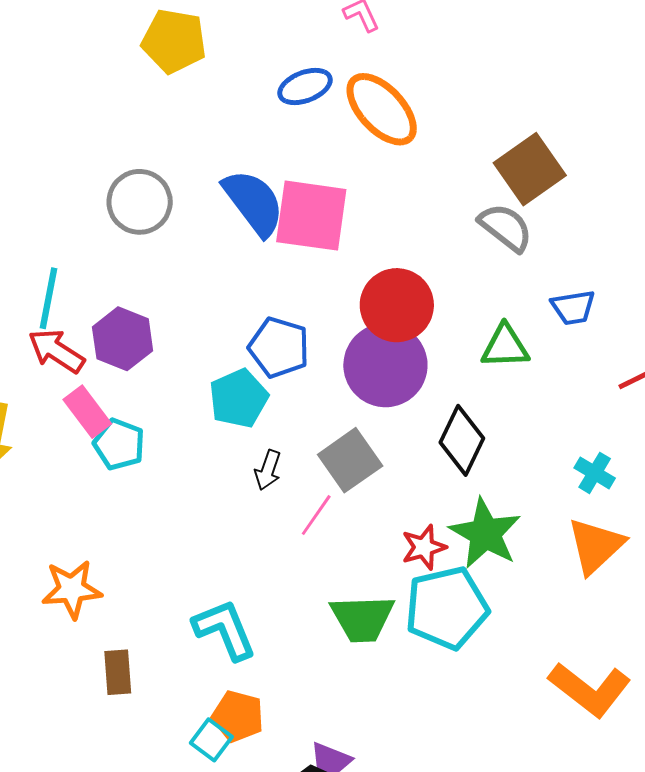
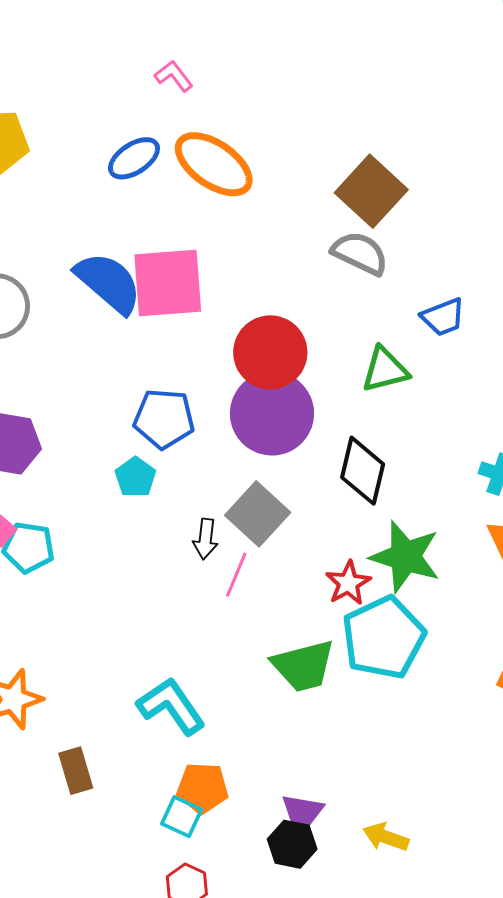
cyan pentagon: (239, 398) -> (135, 477), size x0.7
black arrow: (268, 470) -> (205, 539), moved

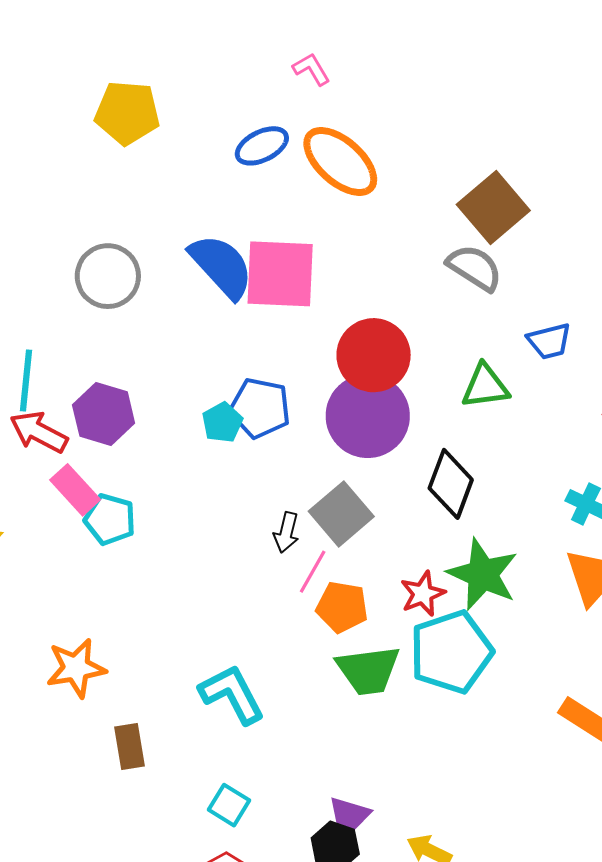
cyan pentagon: (135, 477) -> (222, 422), moved
orange pentagon: (203, 788) -> (342, 607), moved

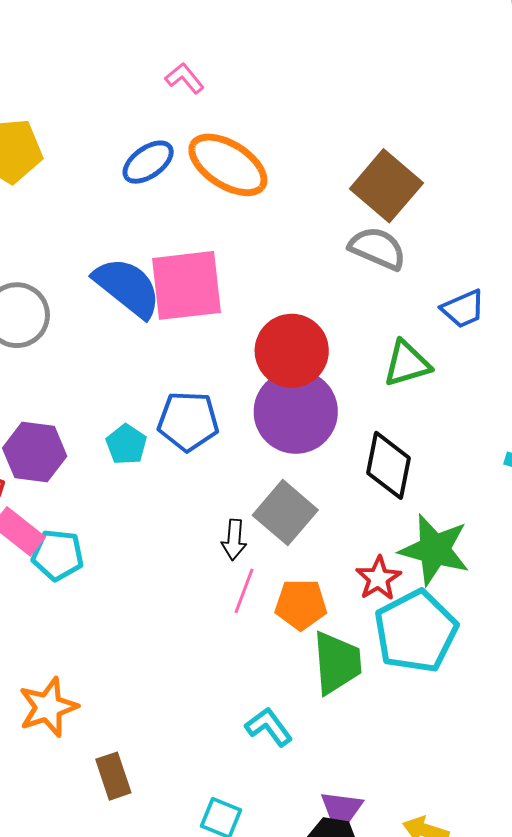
cyan pentagon: (222, 422) -> (126, 444), moved
pink line: (313, 572) -> (244, 591), moved
green trapezoid: (368, 670) -> (337, 663), turned -78
cyan L-shape: (232, 694) -> (269, 727), moved, size x0.7

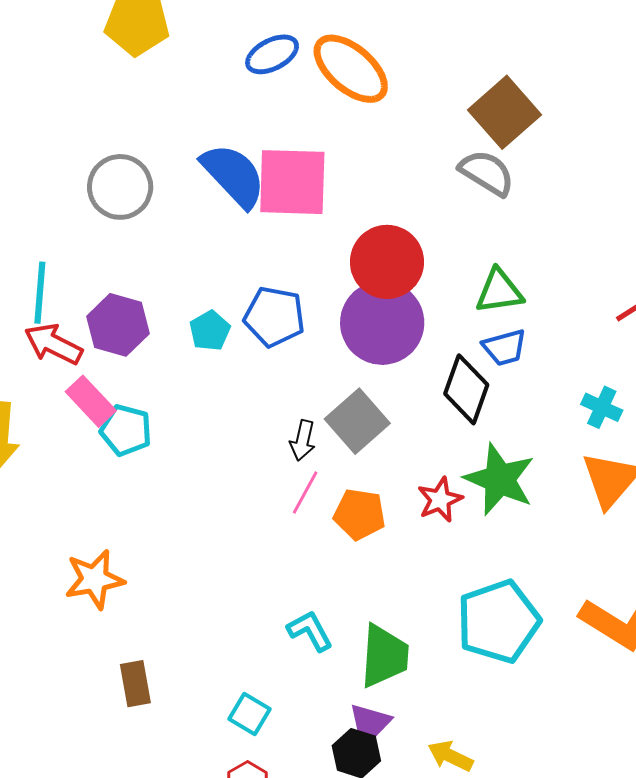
blue trapezoid: (463, 309) -> (505, 347), moved
cyan pentagon: (416, 631) -> (498, 621), moved
green trapezoid: (337, 663) -> (384, 656), moved
brown rectangle: (113, 776) -> (135, 684), moved

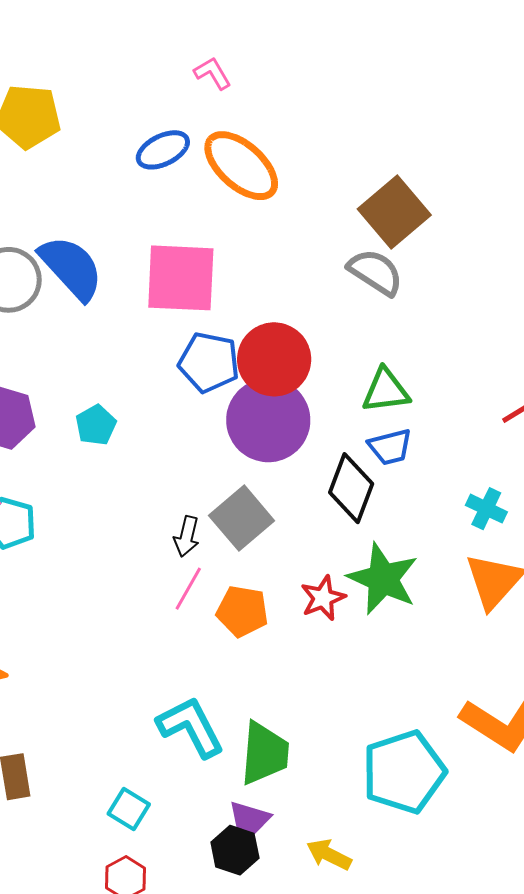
blue semicircle: (233, 175) -> (71, 268), moved
blue pentagon: (274, 317) -> (209, 362), moved
cyan pentagon: (498, 621) -> (404, 772), moved
cyan L-shape: (310, 631) -> (191, 727), size x1.5

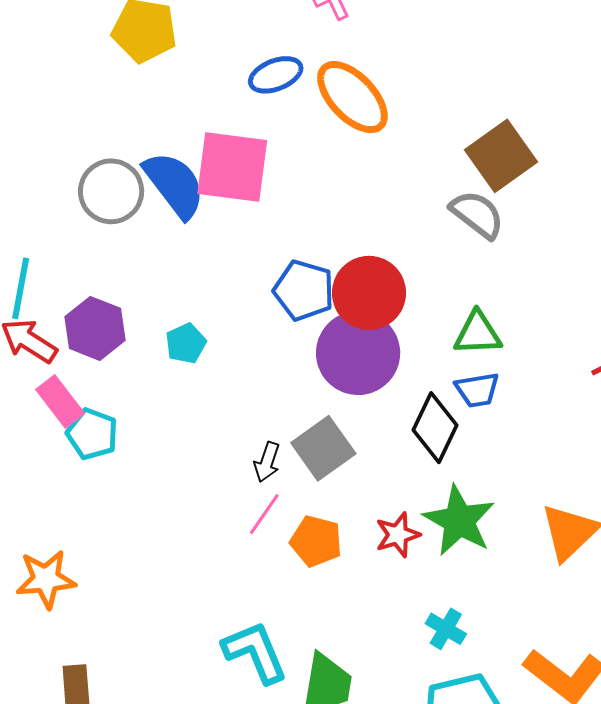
pink square: (181, 278) -> (232, 167), moved
cyan cross: (486, 509) -> (446, 629), moved

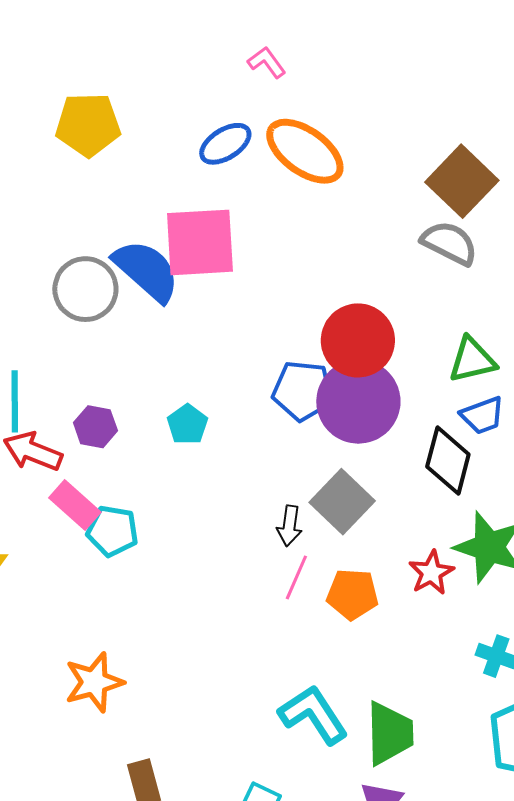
blue pentagon: (304, 290) -> (303, 391), moved
purple hexagon: (95, 328) -> (95, 427), size x0.7

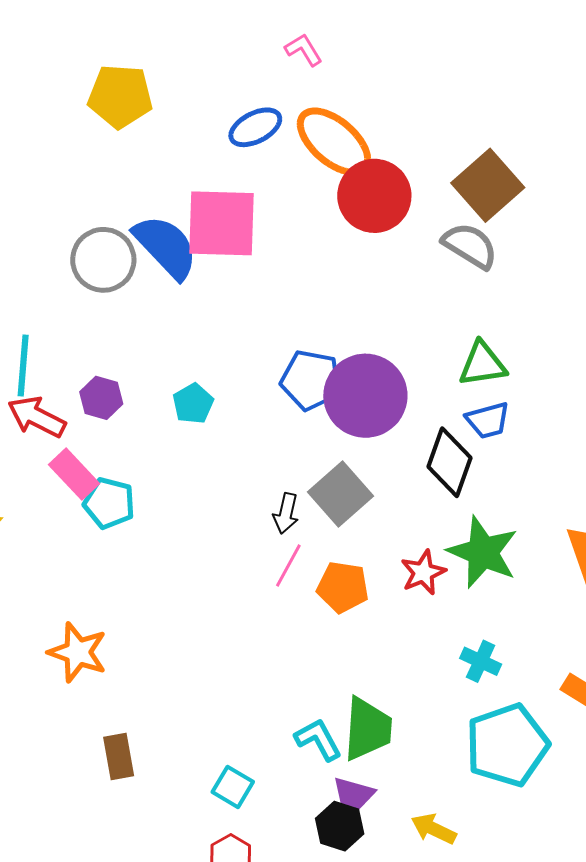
red circle: (358, 340) -> (374, 196), moved
orange star: (94, 682) -> (78, 652), turned 30
cyan L-shape: (313, 715) -> (318, 739), moved, size x0.7

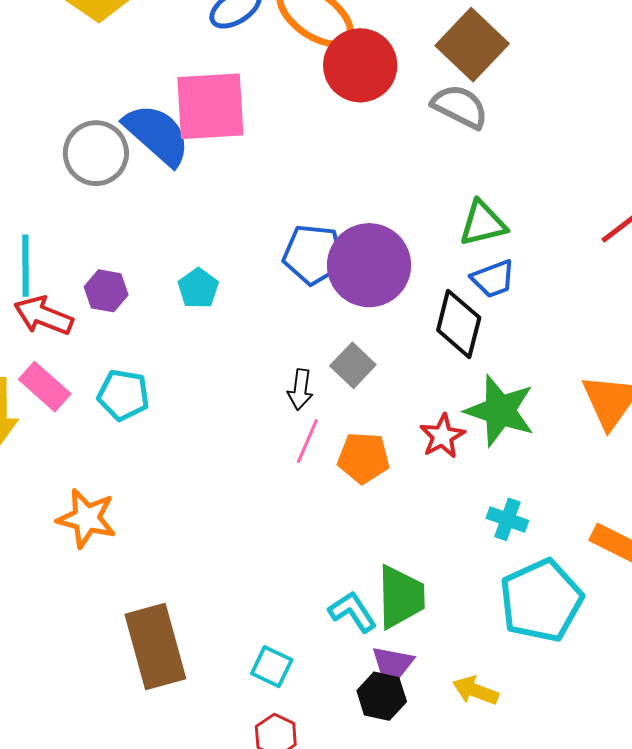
pink rectangle: (74, 474) -> (45, 387), moved
gray square: (341, 494) -> (353, 365), size x0.7
orange star: (78, 652) -> (87, 518), moved
brown rectangle: (119, 757) -> (155, 646), size x1.8

